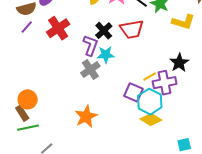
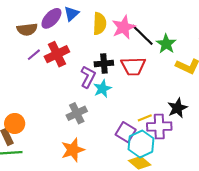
purple line: (27, 27) -> (34, 55), moved
black cross: (104, 31) -> (104, 64), turned 30
cyan star: (106, 55) -> (102, 89), turned -30
gray cross: (90, 70) -> (77, 113), moved

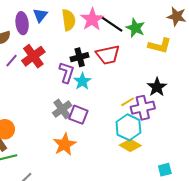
purple ellipse: (51, 18) -> (22, 23), turned -40
purple square: (126, 132) -> (78, 115), moved

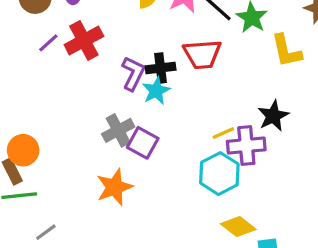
yellow L-shape: (160, 46) -> (286, 51), turned 55
black cross: (80, 57) -> (161, 68), moved
yellow diamond: (130, 145) -> (238, 227), moved

